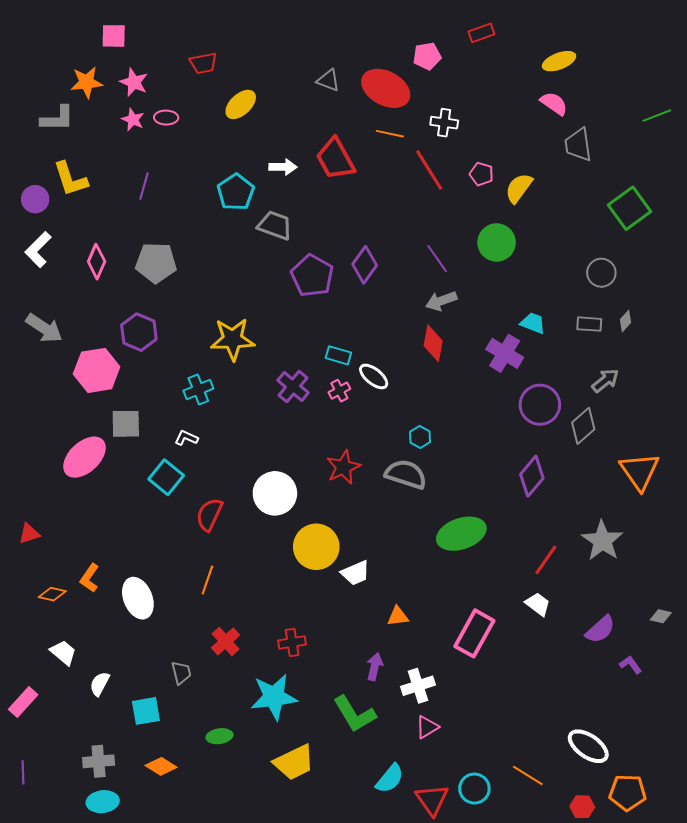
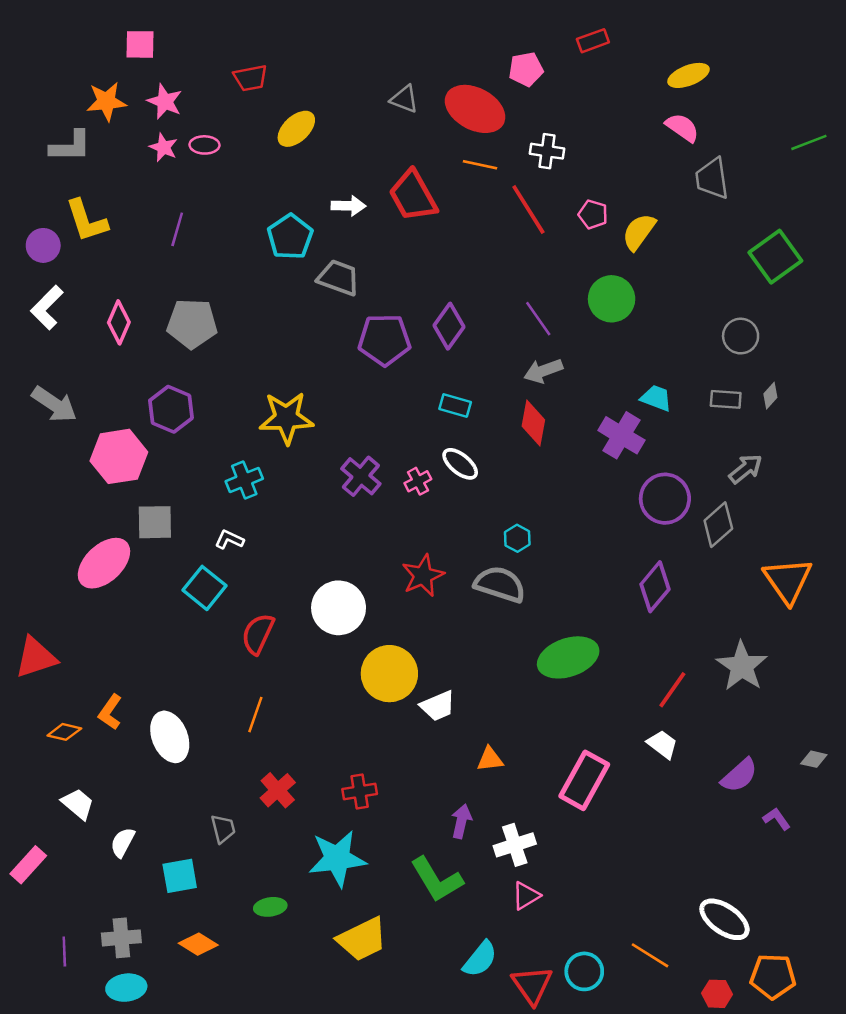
purple pentagon: (312, 276) -> (384, 340), turned -30
cyan rectangle: (338, 355) -> (455, 406), moved
red triangle: (29, 534) -> (36, 657), size x1.6
purple line: (23, 772) -> (64, 952), moved

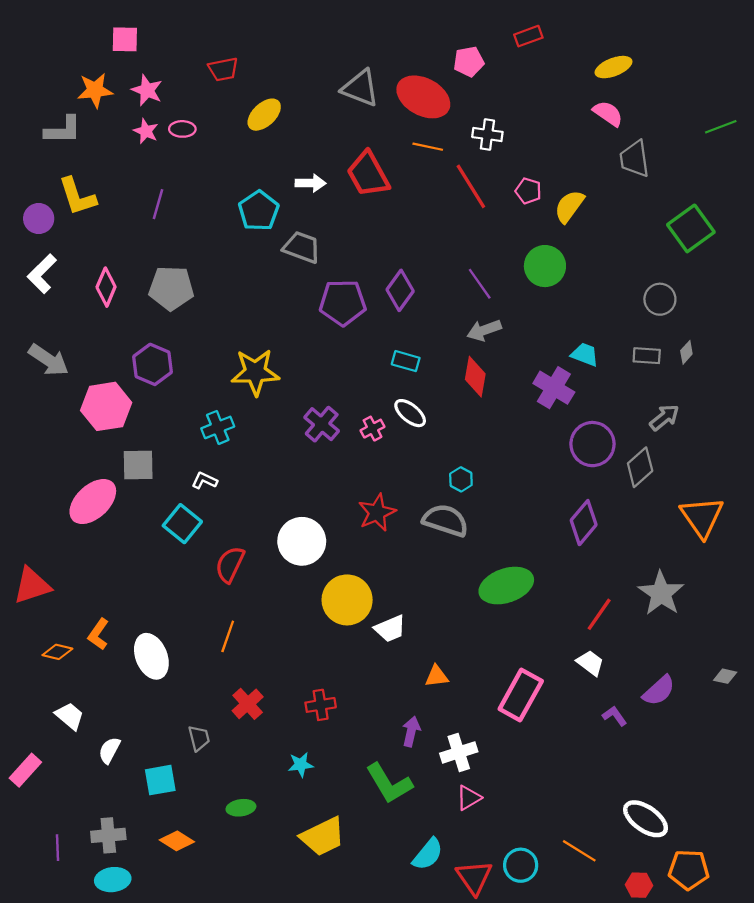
gray triangle: (404, 99) -> (360, 88), size x1.5
purple L-shape: (777, 819) -> (615, 716), moved
cyan star: (337, 859) -> (301, 765), size x0.5

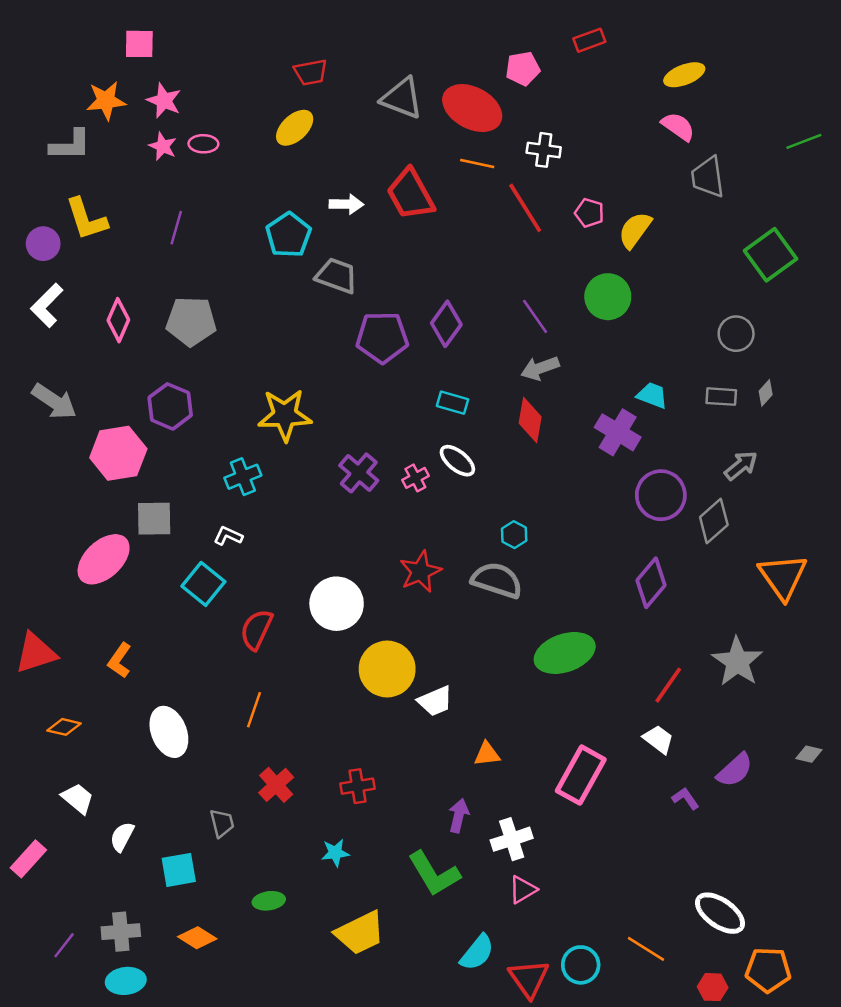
red trapezoid: (223, 69) -> (311, 72), moved
orange L-shape: (98, 634) -> (120, 660), moved
purple line: (57, 848) -> (64, 945), turned 40

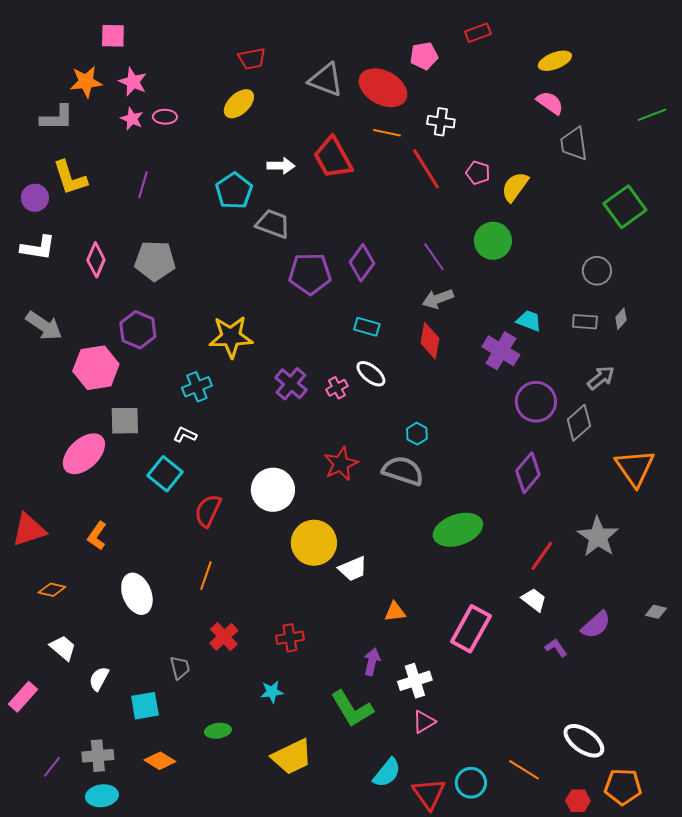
white L-shape: (47, 305) -> (38, 248), turned -126

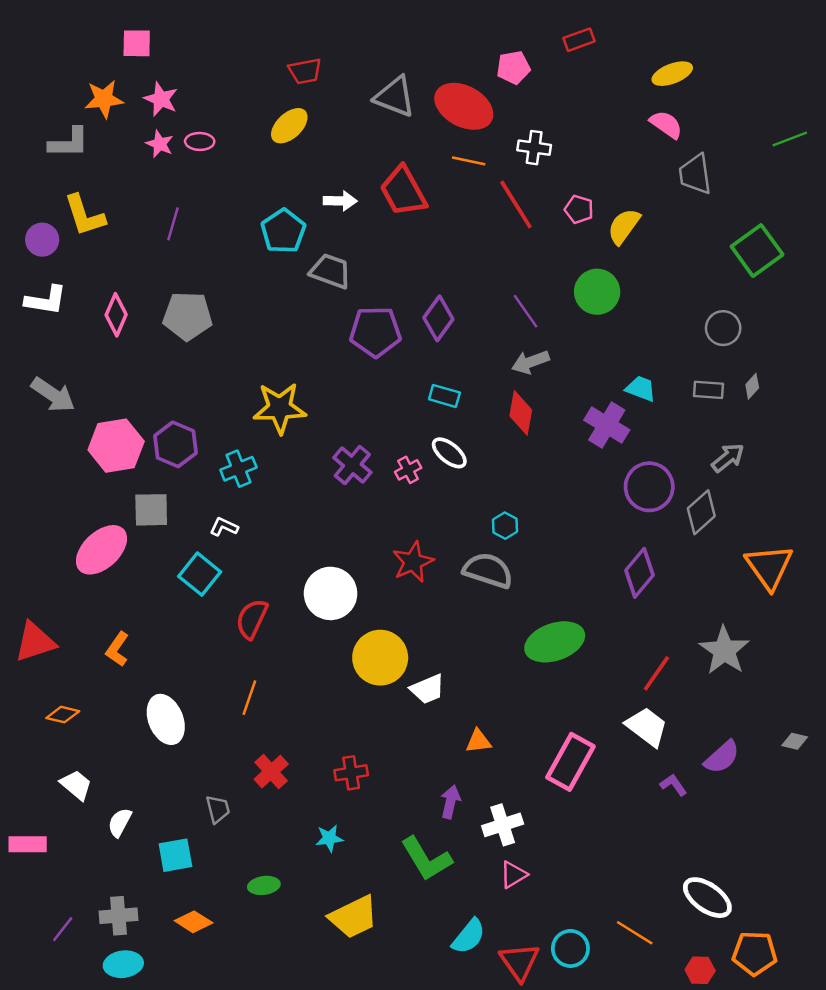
purple hexagon: (138, 330) -> (175, 444), moved
white trapezoid: (534, 600) -> (647, 727), size x1.4
pink rectangle: (23, 697) -> (28, 844), turned 48

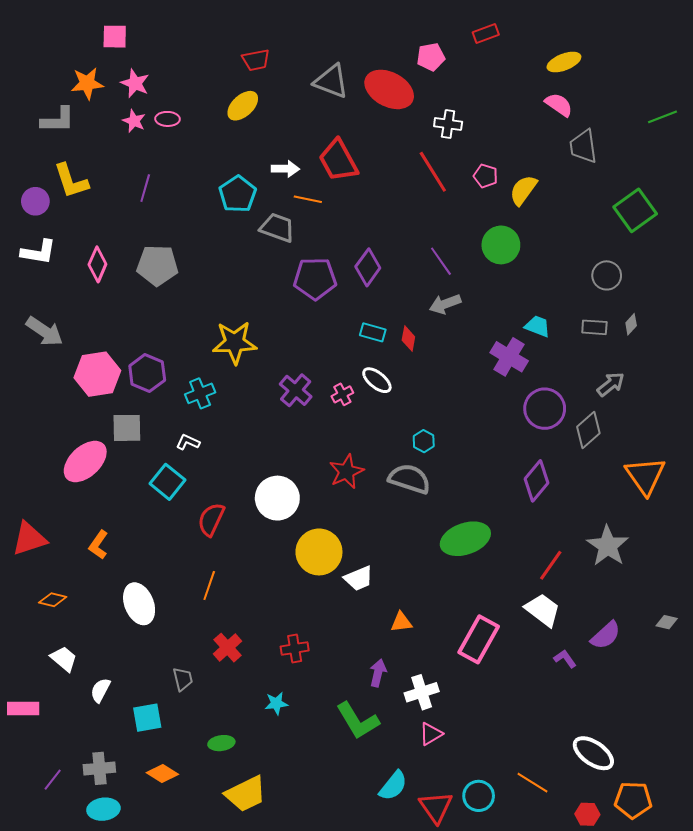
orange line: (469, 161) -> (308, 199), moved
red diamond: (521, 413) -> (408, 338), moved, size x0.7
yellow trapezoid: (354, 917) -> (246, 794), moved

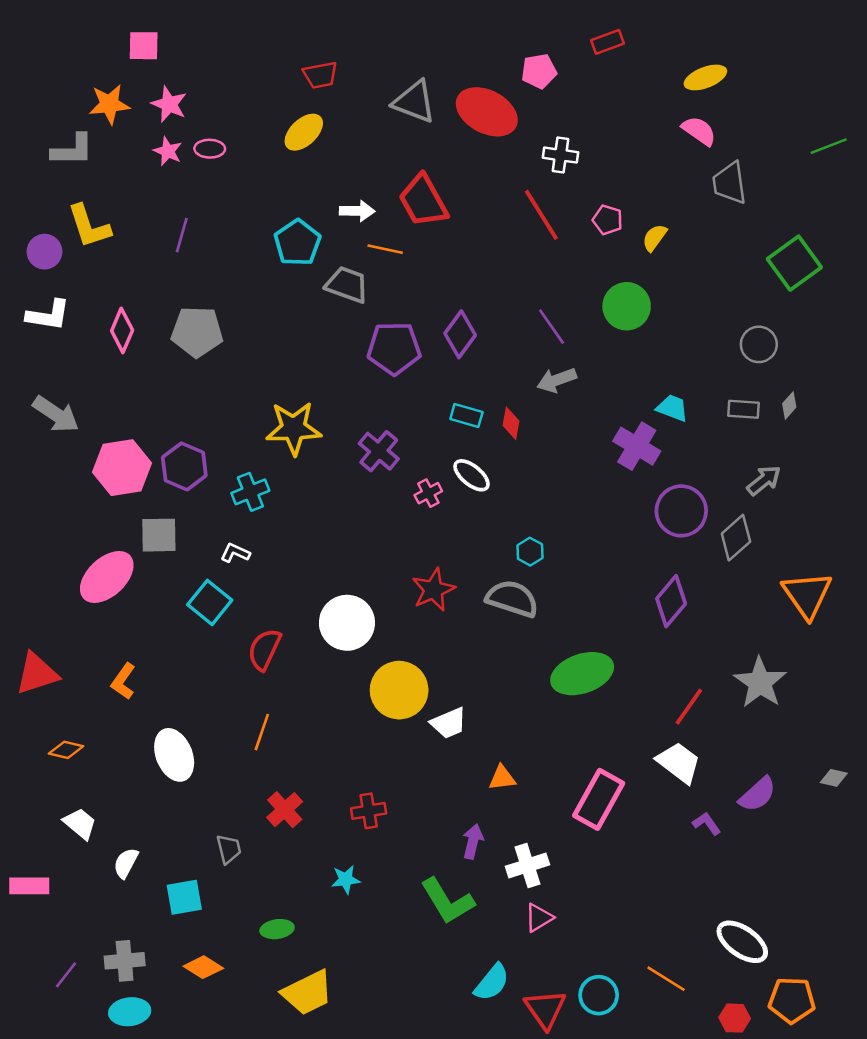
yellow semicircle: (523, 190) -> (655, 238), size x0.7
purple cross: (296, 390) -> (379, 451), moved

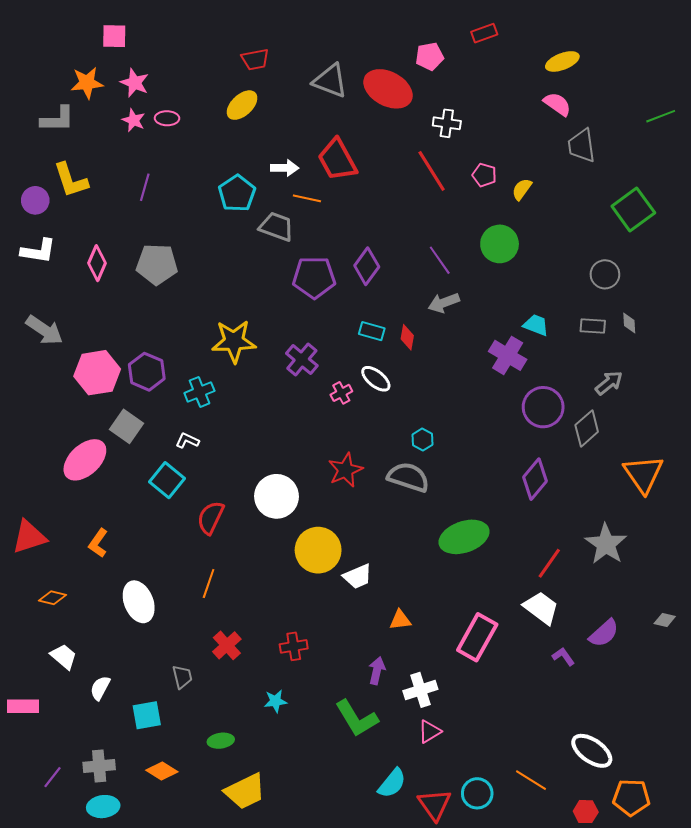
gray diamond: (789, 405) -> (629, 323), turned -45
gray square: (159, 535) -> (126, 426), turned 36

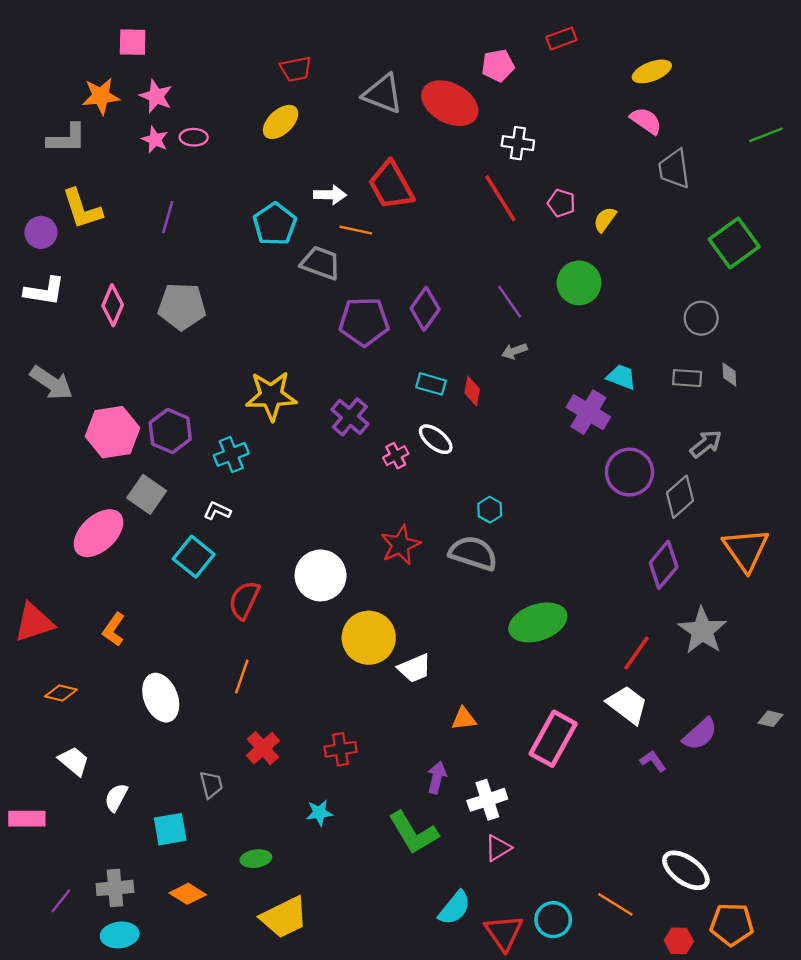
gray arrow: (444, 303) -> (514, 351), size x0.7
purple diamond: (535, 479) -> (664, 565), moved

